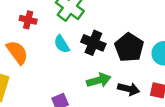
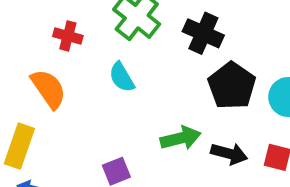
black cross: (93, 43) -> (203, 33), moved

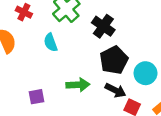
black arrow: (229, 154) -> (115, 90), moved

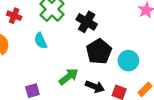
green arrow: (78, 85) -> (69, 77), turned -30
black arrow: (115, 90) -> (95, 87), moved

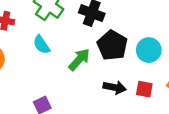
green arrow: (69, 77) -> (79, 60), moved

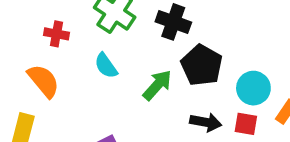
cyan circle: (149, 50) -> (253, 88), moved

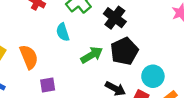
orange semicircle: (44, 81) -> (29, 57), moved

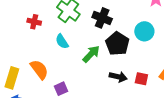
cyan circle: (153, 76) -> (144, 31), moved

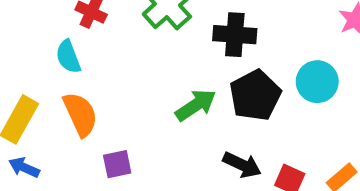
black cross: (102, 18) -> (235, 35), turned -30
cyan semicircle: (62, 41) -> (68, 57), moved

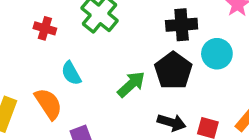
black cross: (235, 35) -> (182, 25), moved
cyan semicircle: (68, 57) -> (71, 73), moved

